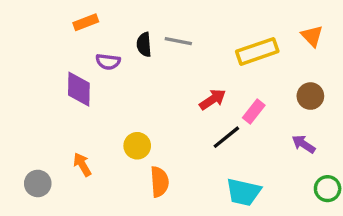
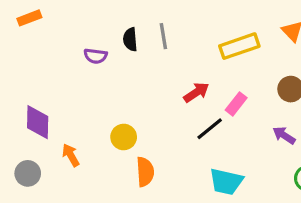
orange rectangle: (86, 22) -> (29, 18), moved
gray line: (178, 41) -> (163, 36), turned 70
purple diamond: (79, 89) -> (38, 122), moved

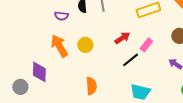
purple diamond: (38, 122) -> (39, 72), moved
yellow circle: (124, 137) -> (85, 45), moved
orange arrow: (71, 155) -> (59, 46), moved, size x1.6

